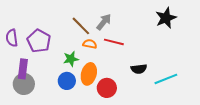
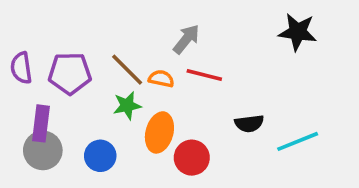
black star: (166, 18) -> (298, 32), turned 30
brown line: (81, 26) -> (127, 70), moved
purple pentagon: (39, 41) -> (70, 73), turned -30
blue circle: (67, 81) -> (100, 156), moved

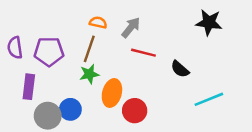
brown line: (127, 70) -> (89, 49), turned 64
orange semicircle: (161, 79) -> (98, 22), moved
black semicircle: (249, 123) -> (180, 69), moved, turned 48
gray circle: (43, 150) -> (48, 116), moved

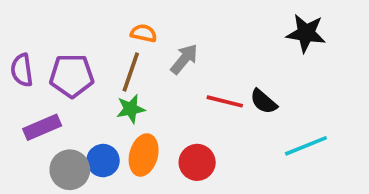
gray arrow: (131, 27) -> (184, 59), moved
red line: (143, 53) -> (225, 101), moved
purple rectangle: (29, 87) -> (42, 127), turned 60
orange ellipse: (112, 93) -> (144, 155), moved

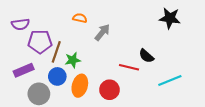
purple semicircle: (22, 70) -> (20, 24), moved, turned -90
brown line: (131, 72) -> (56, 52), moved
red line: (225, 101) -> (129, 67), moved
blue circle: (103, 161) -> (57, 76), moved

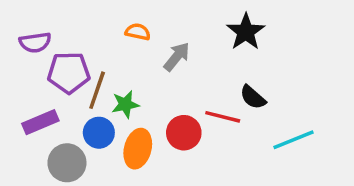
black star: (170, 18) -> (246, 32), moved, turned 30
red circle: (109, 90) -> (184, 133), moved

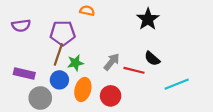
orange semicircle: (138, 32) -> (87, 11), moved
gray arrow: (177, 57) -> (112, 62), moved
purple pentagon: (69, 73) -> (63, 33), moved
purple rectangle: (40, 122) -> (24, 74), turned 36
red circle: (184, 133) -> (111, 96), moved

